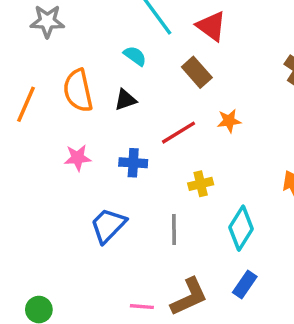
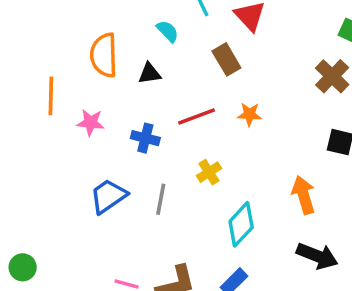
orange line: (26, 104) -> (51, 96), moved, turned -33
yellow cross: (201, 184) -> (209, 172), turned -30
gray line: (174, 229) -> (161, 199), moved

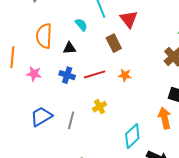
blue cross: (145, 138) -> (67, 75), moved
orange arrow: (304, 195) -> (165, 118), moved
cyan diamond: (241, 224) -> (132, 136), moved

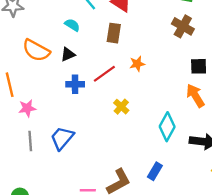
orange semicircle: (44, 36) -> (36, 50), turned -45
brown rectangle: (114, 43) -> (114, 33), turned 54
pink star: (34, 74) -> (27, 108), moved
gray line: (71, 120) -> (30, 141), moved

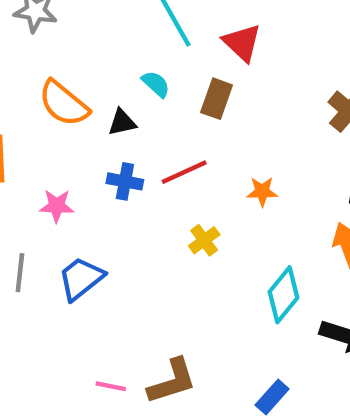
cyan semicircle: (72, 25) -> (156, 84), moved
orange star: (137, 64) -> (262, 192), moved
pink star: (27, 108) -> (57, 206), moved
blue rectangle: (155, 171) -> (272, 397), moved

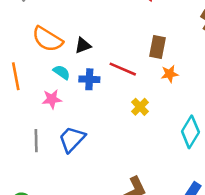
cyan semicircle: (156, 84) -> (62, 72), moved
brown rectangle: (217, 99) -> (158, 47), moved
red line: (184, 172) -> (123, 69), turned 56

